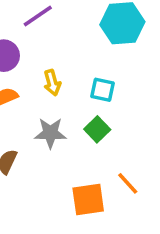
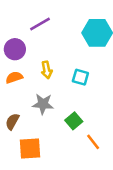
green square: (97, 129) -> (74, 121), moved
orange square: (88, 200) -> (30, 149), moved

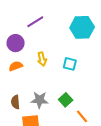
gray star: (43, 104) -> (40, 100), moved
brown semicircle: (12, 122) -> (15, 102), turned -32

